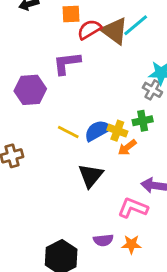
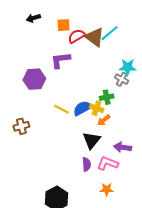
green cross: (143, 121) -> (107, 97), moved
black triangle: (91, 176) -> (92, 140), moved
purple semicircle: (103, 240) -> (87, 164), moved, turned -88

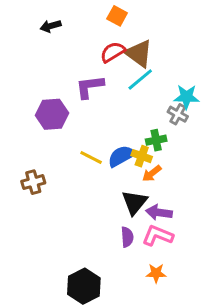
orange square: (63, 25) -> (117, 16), moved, turned 32
cyan line: (110, 33) -> (140, 79), moved
purple arrow: (123, 147) -> (159, 212), moved

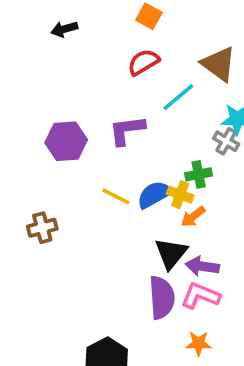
brown triangle: (139, 53) -> (219, 64), moved
purple L-shape: (90, 87) -> (127, 130), moved
purple semicircle: (127, 237) -> (162, 298), size x1.6

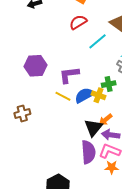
purple L-shape: (127, 130) -> (69, 75), moved
orange arrow: (193, 217) -> (106, 120), moved
orange star: (199, 343) -> (112, 167), moved

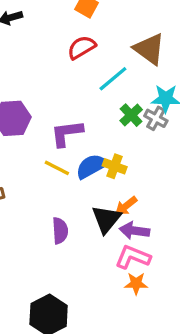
green cross: (109, 84) -> (131, 115), moved, turned -32
purple semicircle: (88, 152) -> (60, 231), moved, size x0.7

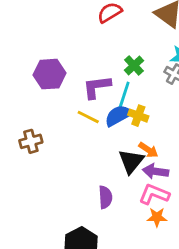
cyan line: (113, 79) -> (124, 96), moved, turned -32
green cross: (131, 115) -> (134, 65), moved
orange arrow: (126, 206) -> (148, 150), turned -108
purple semicircle: (60, 231) -> (105, 197), moved

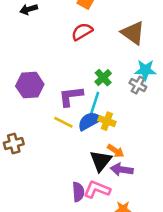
pink L-shape: (154, 194) -> (97, 189), moved

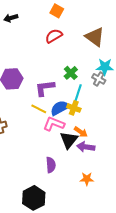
cyan line: (94, 104) -> (78, 94), moved
pink L-shape: (97, 189) -> (54, 124), moved

